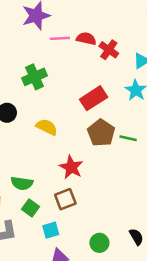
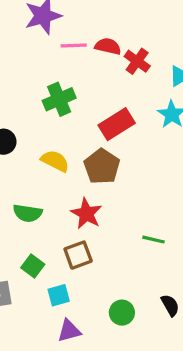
green cross: (35, 77) -> (59, 99), moved
brown pentagon: (101, 133) -> (102, 166), moved
green line: (128, 138) -> (153, 240), moved
green semicircle: (22, 183) -> (28, 213), moved

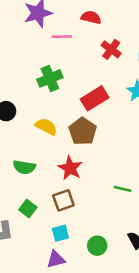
red semicircle: (108, 46) -> (91, 17), moved
cyan square: (59, 295) -> (60, 233), moved

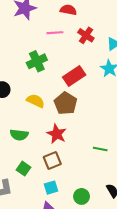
pink line: (62, 37) -> (55, 33), moved

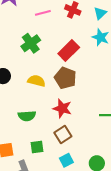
green square: (23, 169) -> (37, 147), turned -32

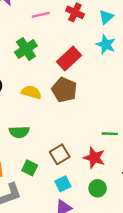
red star: (62, 108) -> (94, 158), moved
green square: (37, 147) -> (30, 168), turned 32

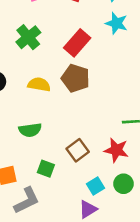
cyan square: (63, 184) -> (95, 186), moved

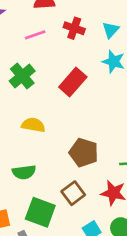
brown pentagon: (76, 78) -> (84, 153), moved
green square: (46, 169) -> (40, 212), size x1.6

